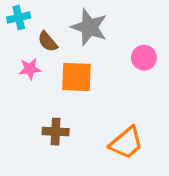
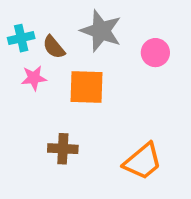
cyan cross: (19, 18) -> (21, 38), moved
pink circle: (144, 58) -> (155, 53), moved

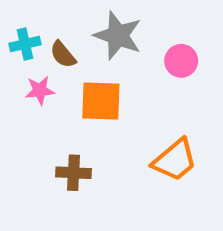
orange trapezoid: (143, 161) -> (175, 160), moved

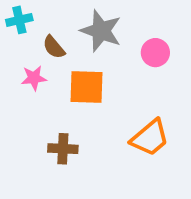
cyan cross: (25, 44) -> (19, 20), moved

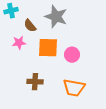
pink circle: (155, 53) -> (72, 55), moved
orange trapezoid: (150, 138) -> (74, 88), moved, turned 50

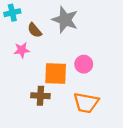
orange square: (48, 48) -> (56, 74), moved

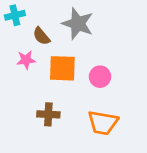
orange square: (56, 74) -> (62, 68), moved

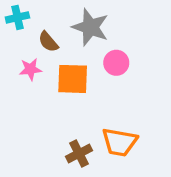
pink circle: (100, 77) -> (116, 63), moved
brown cross: (48, 114) -> (79, 153), moved, turned -30

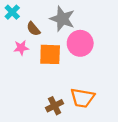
cyan cross: (17, 17) -> (12, 12), turned -32
pink circle: (116, 63) -> (80, 43), size x1.5

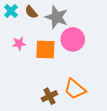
brown semicircle: (33, 29) -> (31, 12), moved
orange trapezoid: (82, 98) -> (75, 89), turned 30

